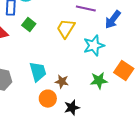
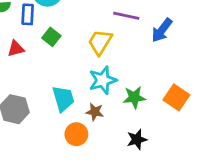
cyan star: (94, 46) -> (103, 80), moved
green star: (99, 81) -> (134, 97), moved
black star: (72, 108) -> (137, 139), moved

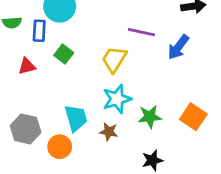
orange circle: (76, 134) -> (60, 147), moved

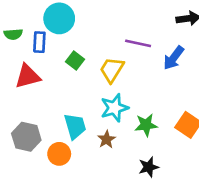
green square: (64, 54) -> (75, 61), moved
red triangle: (27, 66) -> (28, 76), size x1.5
brown star: (109, 132) -> (107, 139), turned 30

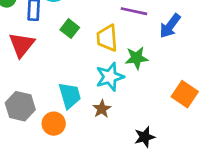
yellow trapezoid: (112, 70) -> (107, 38), turned -36
red triangle: (28, 76) -> (22, 45), turned -36
green star: (146, 125) -> (137, 58), moved

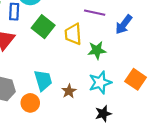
green square: (70, 29) -> (43, 27), size x1.5
cyan star: (110, 77) -> (100, 82), moved

